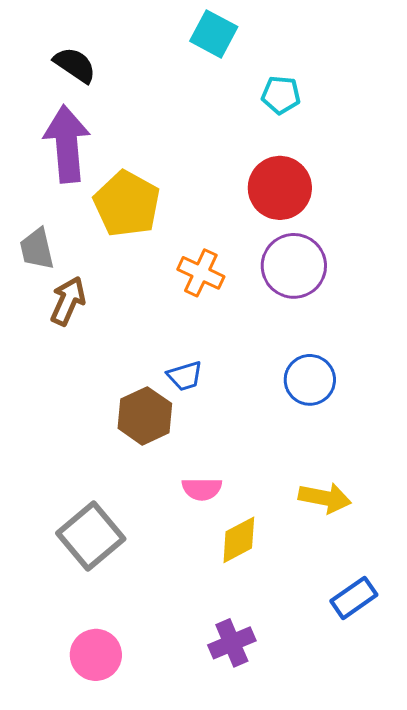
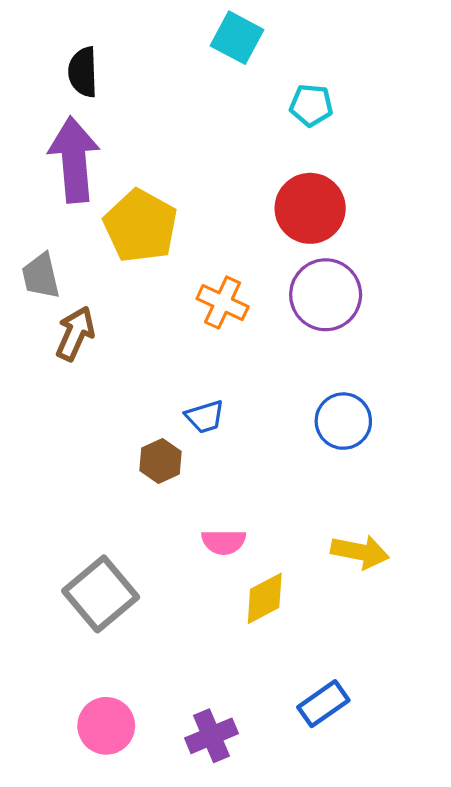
black semicircle: (75, 65) -> (83, 72), turned -126
brown hexagon: (145, 416) -> (161, 461), size x0.7
blue rectangle: (354, 598) -> (323, 704), moved
purple cross: (232, 643) -> (211, 736), moved

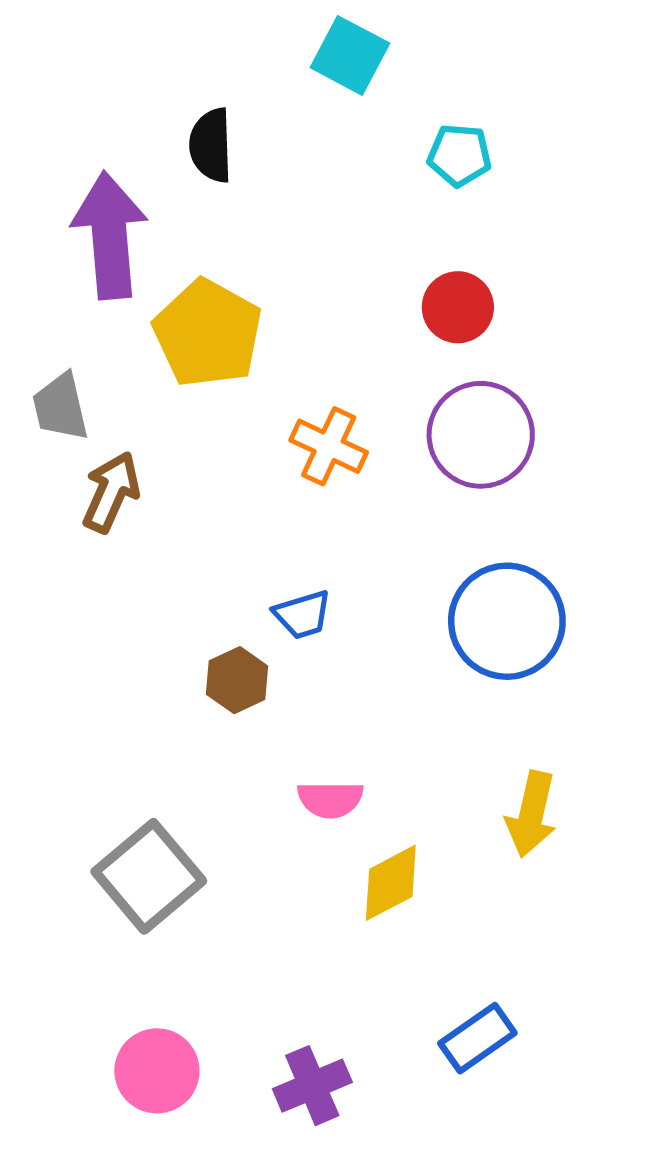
black semicircle: (83, 72) -> (211, 145), moved
red circle: (310, 208) -> (458, 307), size x0.7
blue circle: (343, 421) -> (507, 621), size x1.4
yellow arrow: (360, 552) -> (531, 814), turned 92

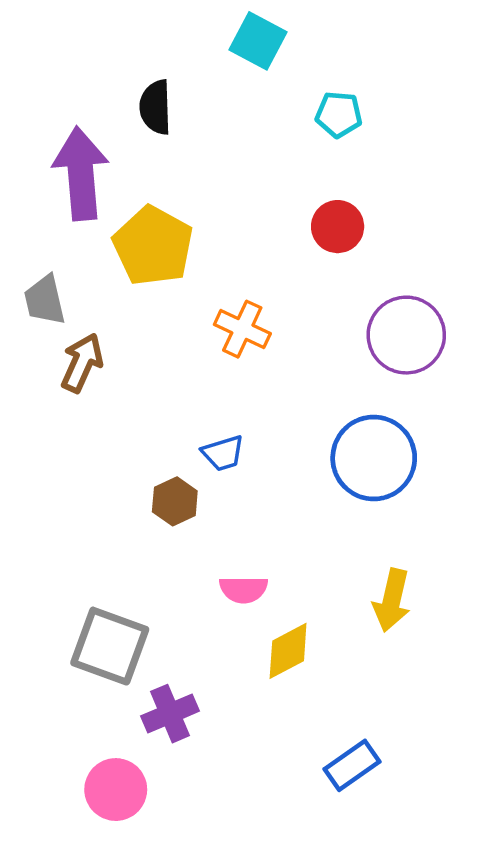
purple circle: (481, 435) -> (406, 335), moved
gray square: (149, 876) -> (110, 646), turned -30
purple cross: (312, 1086) -> (170, 714), moved

